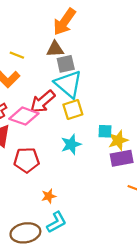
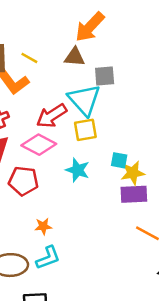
gray square: (66, 64) -> (105, 76), moved
pink diamond: (24, 116) -> (39, 145), moved
cyan star: (71, 144) -> (78, 170), turned 30

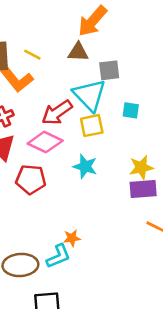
cyan square: (119, 160) -> (131, 110), moved
orange star: (43, 226) -> (72, 238), moved

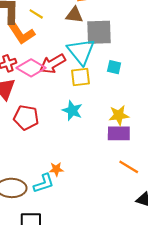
gray square: (109, 70) -> (99, 32), size x1.5
pink diamond: (45, 142) -> (31, 68), moved

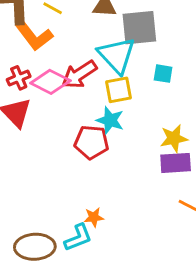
cyan star: (72, 111) -> (110, 120), moved
red pentagon: (26, 118) -> (92, 142), moved

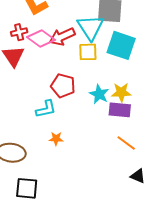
cyan square: (163, 74) -> (121, 45), size x2.0
cyan star: (110, 120) -> (99, 94), moved
cyan L-shape: (78, 238) -> (46, 109), moved

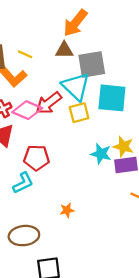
red pentagon: (63, 86) -> (36, 158), moved
yellow star: (121, 92) -> (123, 146), turned 30
cyan L-shape: (46, 109) -> (23, 183), moved

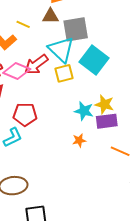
yellow line: (25, 54) -> (23, 24), moved
cyan square: (112, 98) -> (94, 60), turned 32
orange star: (67, 210) -> (79, 140), moved

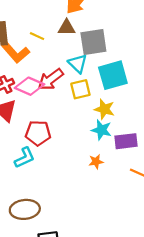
cyan triangle: (61, 50) -> (78, 64), size x0.7
cyan square: (94, 60) -> (113, 75), turned 36
yellow star: (104, 104) -> (104, 109), moved

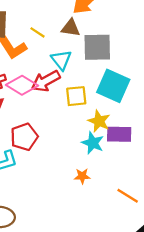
cyan triangle: (78, 64) -> (61, 60), moved
cyan square: (113, 75) -> (113, 86), turned 32
red pentagon: (38, 133) -> (24, 137), turned -30
purple rectangle: (126, 141) -> (119, 134), moved

